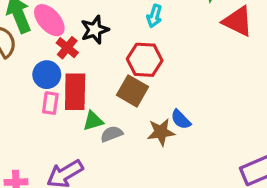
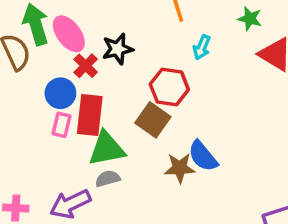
cyan arrow: (154, 16) -> (202, 47), moved
blue semicircle: (181, 120) -> (203, 156), size x1.4
green triangle: (93, 121) -> (107, 149), size x1.6
gray semicircle: (112, 134) -> (108, 179), moved

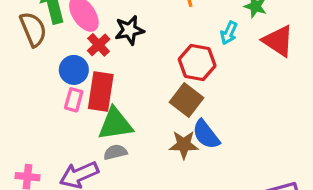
cyan arrow: (202, 47) -> (229, 33), moved
red hexagon: (169, 87) -> (197, 63), moved
brown square: (153, 120) -> (187, 100), moved

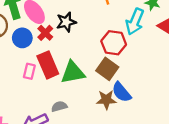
cyan arrow: (229, 33) -> (135, 22), size x1.6
blue circle: (74, 70) -> (22, 38), moved
red rectangle: (101, 91) -> (48, 65), turned -30
green triangle: (115, 124) -> (73, 73), moved

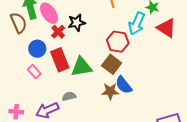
blue circle: (22, 38) -> (37, 49), moved
pink rectangle: (29, 71) -> (34, 72), moved, turned -56

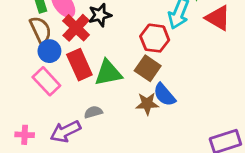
brown semicircle: (19, 23) -> (41, 30), moved
red cross: (58, 32) -> (76, 28), size x1.5
pink rectangle: (34, 72) -> (46, 81), size x1.5

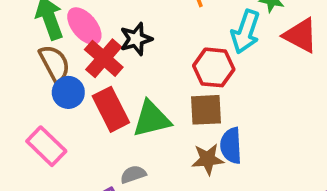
brown square: (148, 68) -> (206, 110), turned -35
pink rectangle: (46, 81) -> (46, 146), moved
blue semicircle: (164, 95) -> (231, 146), turned 40

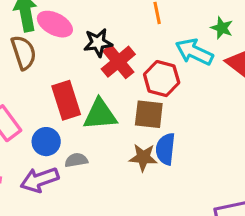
pink ellipse: (84, 26) -> (55, 24), turned -32
cyan arrow: (245, 32) -> (194, 52), turned 87
red cross: (104, 58) -> (118, 62), moved
blue circle: (68, 92) -> (46, 142), moved

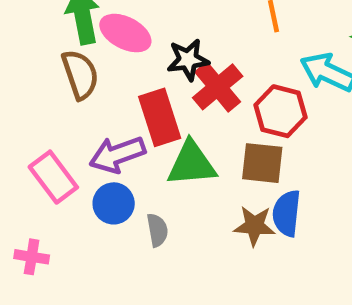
red rectangle: (66, 100) -> (160, 117), moved
gray semicircle: (76, 160) -> (157, 230), turned 90
purple arrow: (40, 180) -> (117, 154), moved

